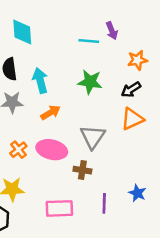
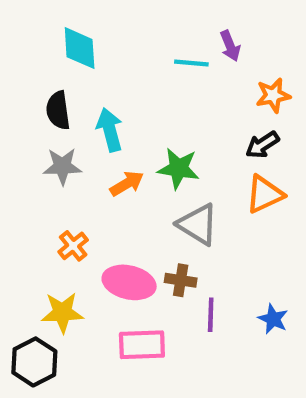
green star: (90, 82) -> (178, 168), moved
gray triangle: (93, 137) -> (198, 224), turned -32
pink ellipse: (52, 150) -> (129, 282), moved
purple line: (104, 203) -> (211, 315), moved

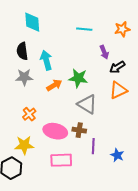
purple arrow: (230, 46) -> (104, 52), moved
orange star: (273, 95) -> (122, 29), moved
blue star: (273, 319) -> (117, 155), moved

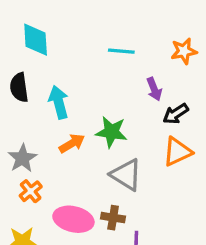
gray star: (24, 77) -> (22, 158), moved, turned -30

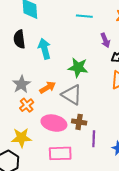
orange arrow: (72, 143) -> (48, 87), moved
gray triangle: (126, 175) -> (72, 95), moved

